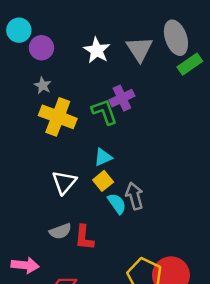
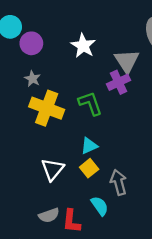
gray triangle: (140, 49) -> (127, 61), moved
purple cross: (122, 98) -> (119, 82), moved
cyan semicircle: (117, 204) -> (100, 206), moved

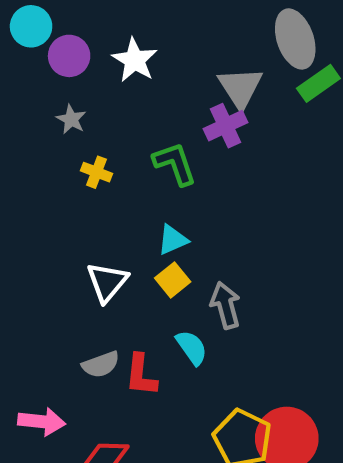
white star: (83, 46) -> (135, 60), moved
yellow cross: (47, 108) -> (97, 172), size x0.5

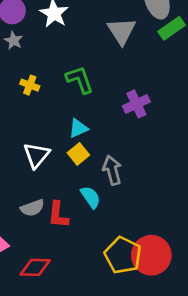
gray star: (71, 119) -> (14, 40), moved
purple cross: (225, 126) -> (136, 104), moved

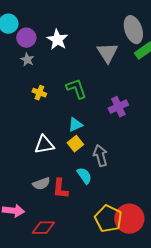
white triangle: (36, 155) -> (44, 145), turned 40

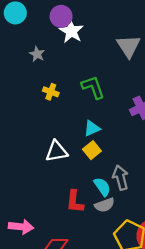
purple circle: (26, 38) -> (61, 16), moved
gray arrow: (100, 156) -> (121, 178), moved
gray semicircle: (41, 184) -> (105, 205), moved

